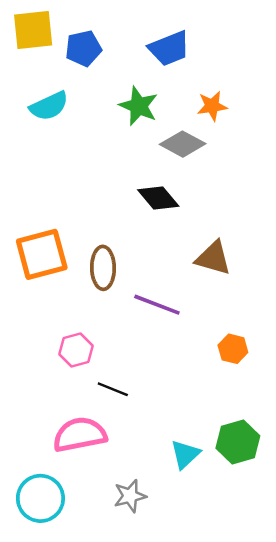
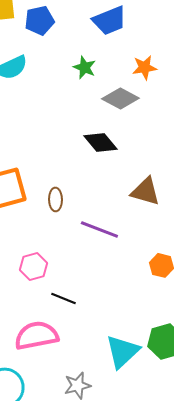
green star: (139, 106) -> (84, 67), size x0.7
brown ellipse: (103, 268) -> (55, 199), size x0.7
cyan triangle: (185, 454) -> (122, 351), size x1.4

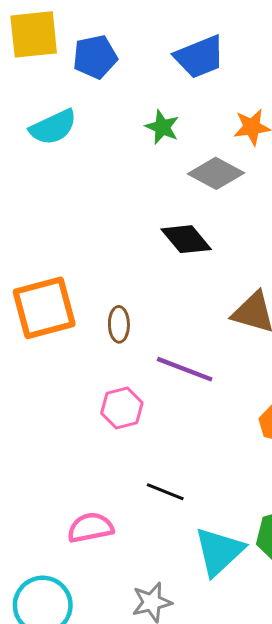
pink hexagon: (33, 266) -> (122, 408), moved
black line: (63, 298) -> (165, 492), moved
pink semicircle: (36, 335) -> (90, 528), size x0.7

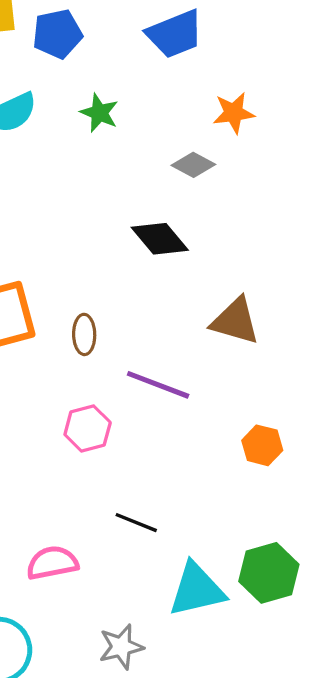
green star: (162, 127) -> (99, 113), moved
gray diamond: (216, 173) -> (193, 165), size x0.7
cyan triangle: (219, 551) -> (197, 590), turned 30

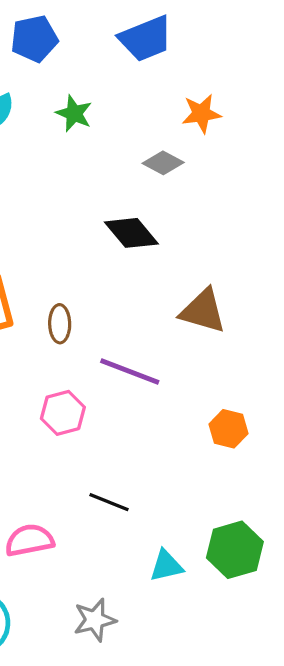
cyan triangle: (197, 590) -> (166, 566), size x0.6

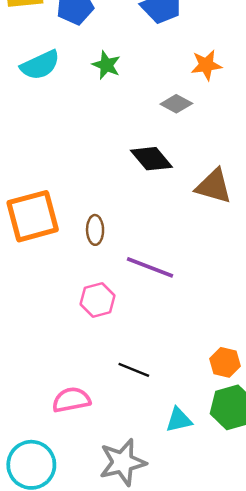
brown triangle: (203, 311) -> (214, 186), moved
orange hexagon: (228, 429) -> (225, 362), moved
gray star: (95, 620) -> (123, 462), size x1.4

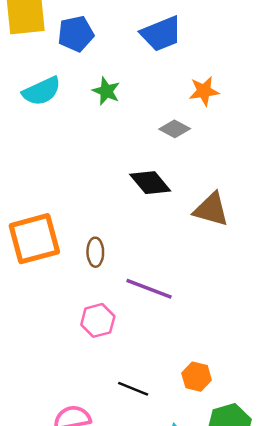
orange hexagon: (225, 362) -> (197, 377), moved

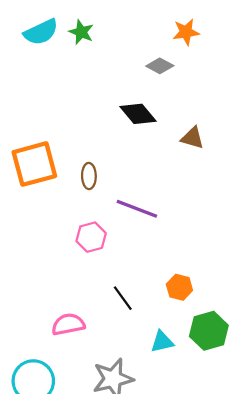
green star: (106, 91) -> (81, 32), moved
brown triangle: (211, 209) -> (193, 138), size x0.7
black line: (133, 389) -> (123, 298), turned 32

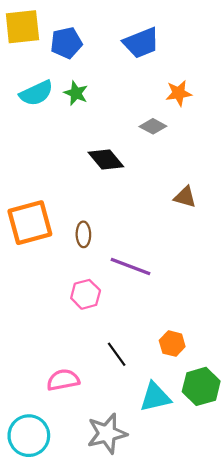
black diamond: (138, 114) -> (106, 159), moved
cyan triangle: (162, 342) -> (155, 397), size x1.4

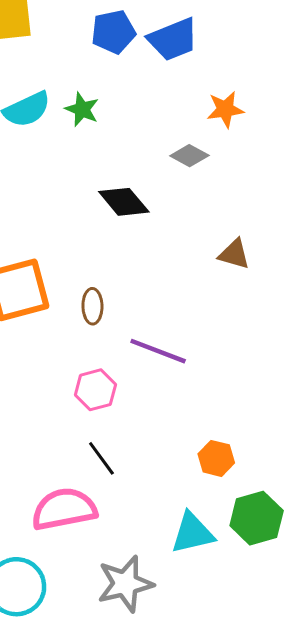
blue pentagon: (66, 43) -> (113, 32), moved
black line: (117, 354) -> (101, 458), moved
pink semicircle: (63, 380) -> (64, 509), size x1.4

